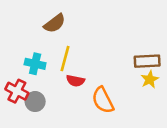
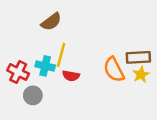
cyan cross: (35, 64) -> (45, 66), moved
red cross: (17, 91) -> (18, 72), moved
orange semicircle: (103, 100) -> (114, 70), moved

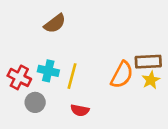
yellow line: (61, 55) -> (72, 76), moved
orange semicircle: (114, 70) -> (122, 75), turned -125
red semicircle: (71, 76) -> (80, 110), moved

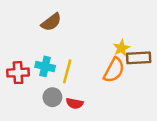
red cross: (19, 77) -> (18, 73), turned -30
yellow star: (151, 80) -> (121, 48), moved
gray circle: (35, 102) -> (52, 97), moved

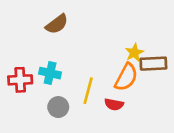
yellow line: (67, 71) -> (88, 91), moved
red semicircle: (75, 103) -> (114, 104), moved

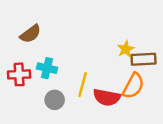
brown semicircle: (57, 24) -> (30, 34), moved
orange semicircle: (126, 77) -> (133, 86), moved
red semicircle: (114, 104) -> (107, 97), size x1.5

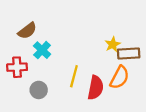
cyan cross: (47, 68) -> (42, 50), moved, turned 30
red semicircle: (107, 97) -> (96, 88), turned -90
gray circle: (55, 100) -> (39, 90), moved

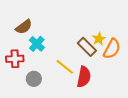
brown rectangle: (129, 54) -> (87, 47), moved, turned 48
yellow line: (74, 76) -> (65, 67), turned -66
orange semicircle: (119, 77) -> (112, 49), moved

